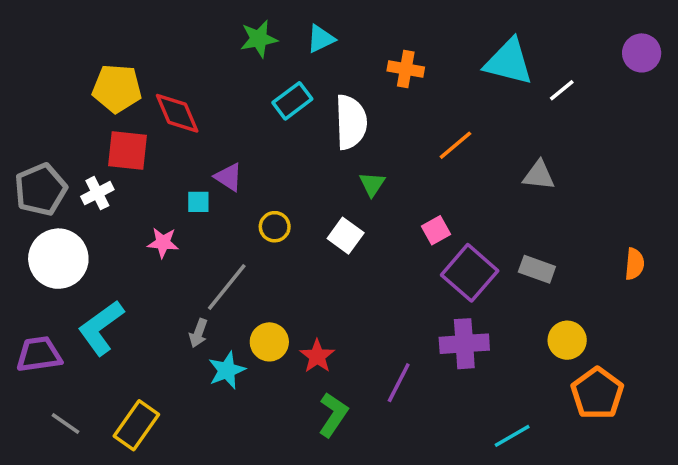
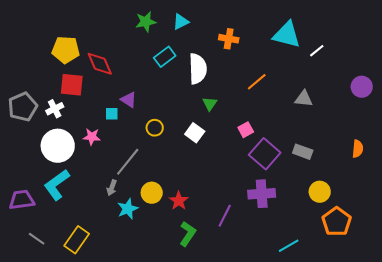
purple circle: (642, 53) -> (362, 87), moved
white circle: (58, 259) -> (58, 146), moved

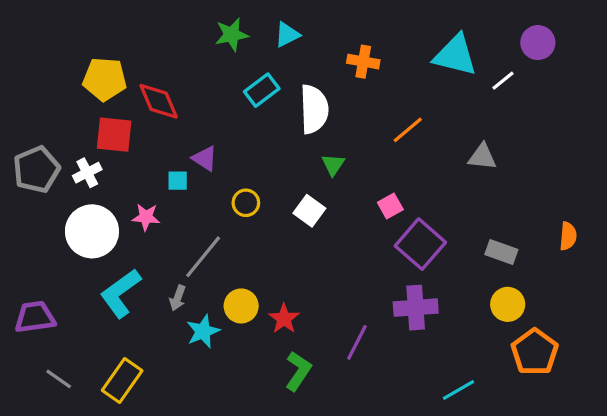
purple circle: (362, 87) -> (538, 43), moved
gray rectangle: (303, 152) -> (501, 252), moved
cyan L-shape: (57, 185) -> (121, 293), moved

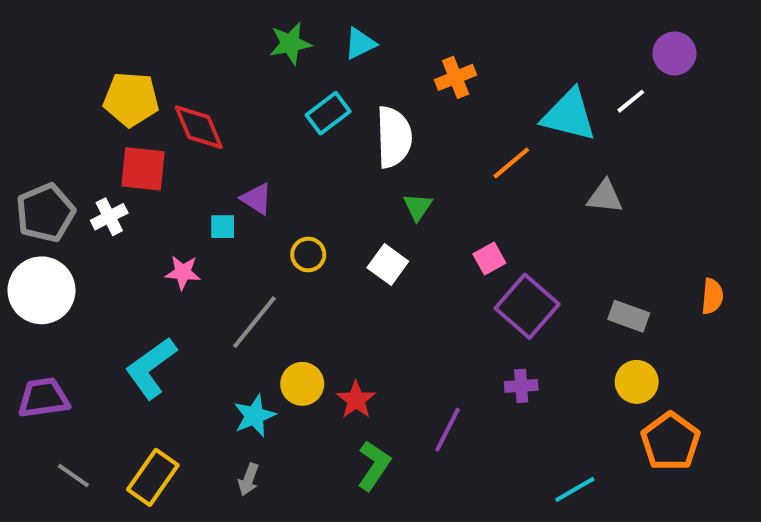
cyan triangle: (455, 55) -> (569, 115), moved
orange cross: (363, 62) -> (456, 77), turned -32
white circle: (92, 231) -> (41, 290), moved
gray arrow: (178, 298) -> (249, 479), moved
purple cross: (416, 308) -> (521, 386), size x0.6

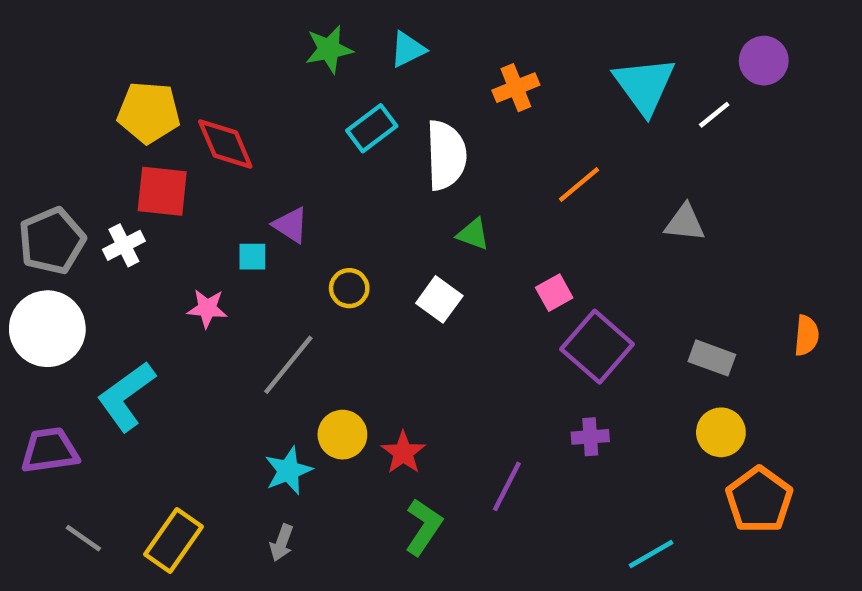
cyan triangle: (569, 115) -> (644, 85), moved, turned 40
green triangle: (418, 207) -> (473, 234), turned -44
cyan L-shape: (151, 368) -> (126, 396), moved

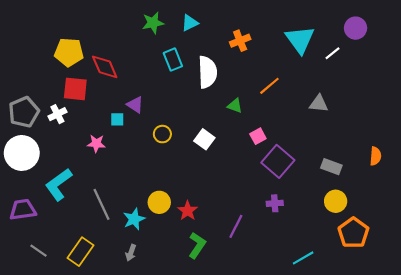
cyan rectangle: (372, 128) -> (173, 60), turned -75
green triangle: (473, 234) -> (235, 106), moved
gray line: (288, 365) -> (102, 204), moved, turned -64

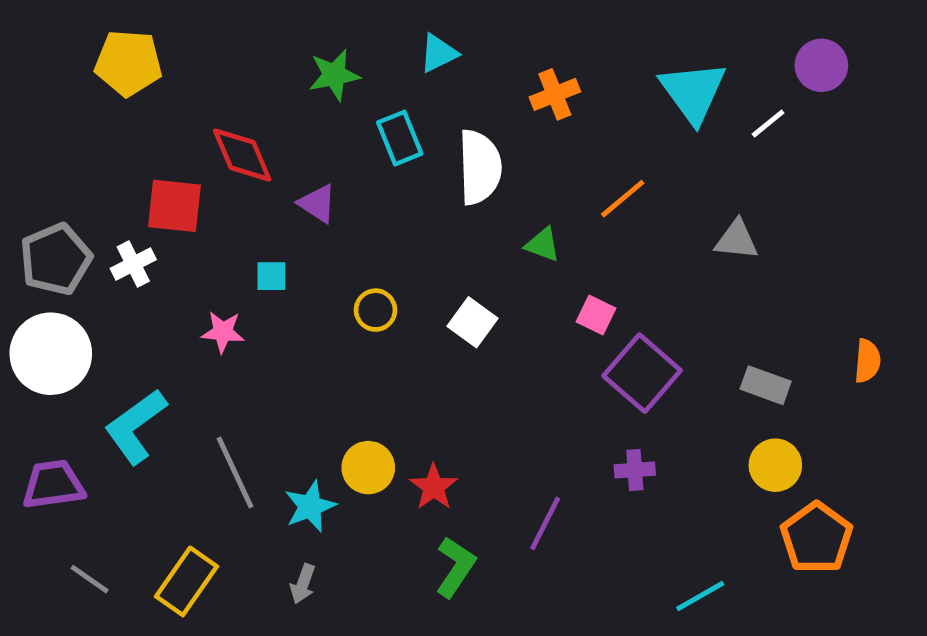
green star: (153, 23) -> (334, 75), moved
yellow pentagon: (69, 52) -> (128, 63), moved
purple triangle: (135, 105) -> (317, 203), moved
pink square: (258, 136) -> (596, 315), turned -35

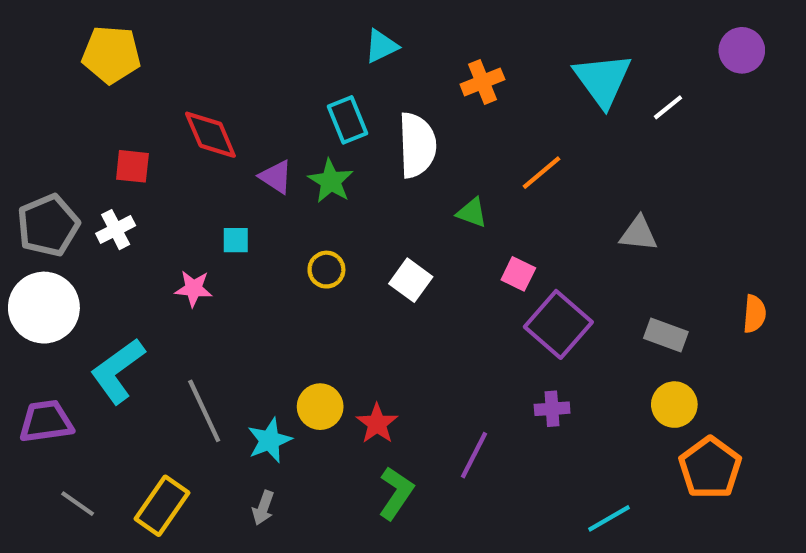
purple circle: (821, 65) -> (742, 50), moved
green star: (334, 75) -> (331, 181), moved, turned -30
red square: (174, 206) -> (132, 166), moved, size x0.7
gray triangle: (737, 240) -> (638, 234), moved

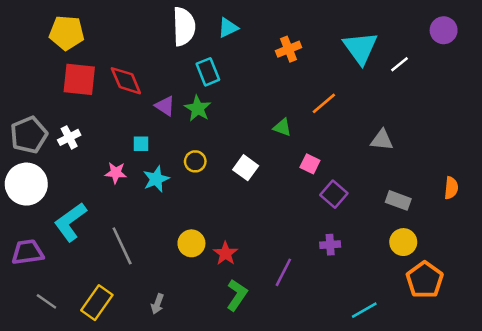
white semicircle: (417, 145) -> (184, 26), moved
red square: (132, 166) -> (79, 79), moved, size x1.6
purple square: (558, 324) -> (334, 194), size x0.7
cyan star: (270, 440) -> (156, 179), moved

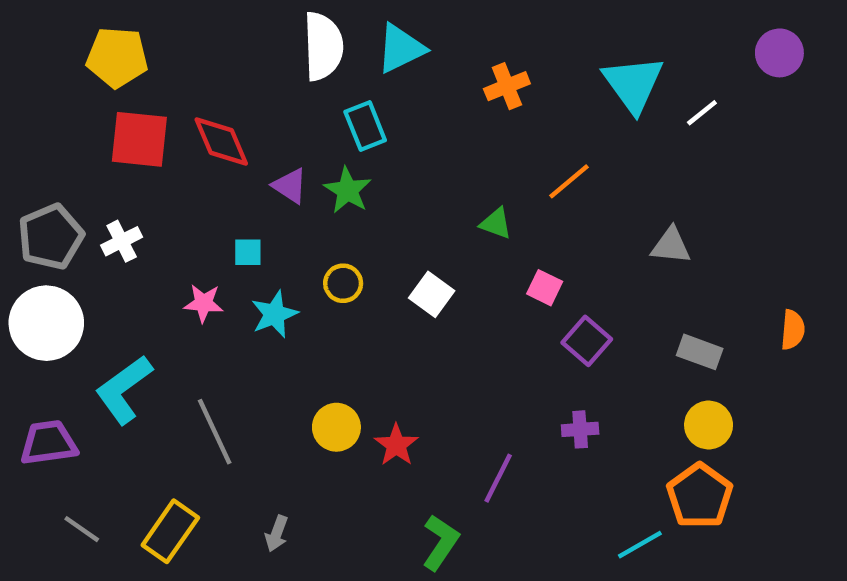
cyan triangle: (228, 28) -> (401, 48), size x1.4
orange pentagon: (425, 280) -> (700, 496), moved
green L-shape: (237, 295) -> (441, 542), moved

